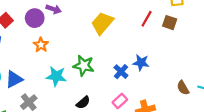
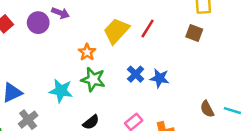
red line: (147, 19) -> (148, 28), moved
orange star: (41, 45) -> (87, 52), moved
blue cross: (121, 72) -> (136, 74), moved

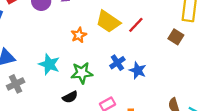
yellow trapezoid: (116, 31) -> (108, 22), turned -110
green star: (93, 79) -> (82, 73), moved, turned -30

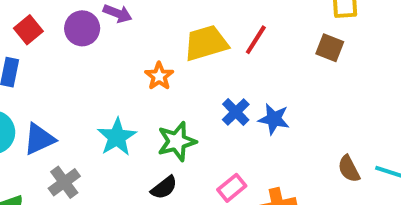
yellow trapezoid: (108, 22) -> (206, 43), turned 140
cyan star: (49, 64) -> (117, 137), turned 30

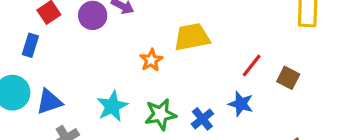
red line: (256, 40) -> (252, 66), moved
brown square: (330, 48) -> (288, 78), moved
blue cross: (236, 112) -> (202, 119), moved

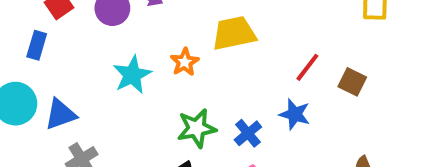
cyan star: (112, 106) -> (132, 75), moved

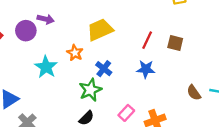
blue cross: (248, 133) -> (104, 69), moved

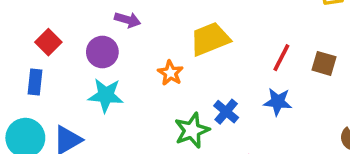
purple circle: (26, 31) -> (102, 52), moved
cyan star: (46, 67) -> (106, 95), moved, turned -30
blue cross: (104, 69) -> (226, 112), moved

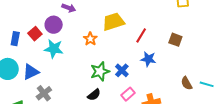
red square: (48, 42) -> (35, 34), moved
red line: (281, 58) -> (141, 35), moved
blue cross: (226, 112) -> (122, 70), moved

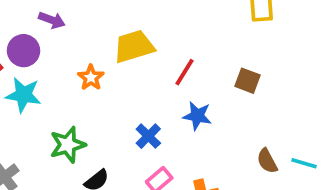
green star: (100, 71) -> (68, 145), moved

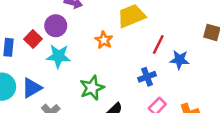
red line: (185, 72) -> (158, 45), moved
blue cross: (148, 136) -> (147, 77), turned 30

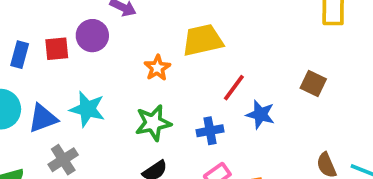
red square: (33, 39) -> (57, 49), turned 30
cyan star: (58, 56) -> (87, 109), moved
green star: (92, 88) -> (153, 123), moved

